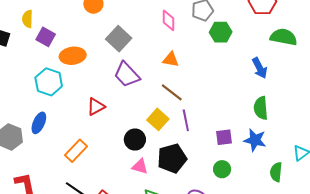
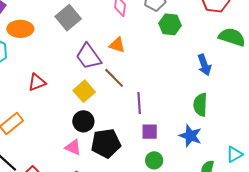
purple trapezoid: (127, 75) -> (88, 56), moved
yellow square: (158, 119) -> (84, 91), moved
purple line: (186, 120) -> (139, 103), moved
purple square: (224, 137) -> (150, 132), moved
black circle: (135, 140) -> (83, 121), moved

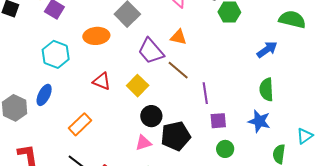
orange ellipse: (20, 29) -> (96, 36), moved
blue arrow: (204, 65) -> (267, 49), turned -100
red triangle: (37, 82) -> (102, 81), turned 48
yellow square: (84, 91) -> (138, 86), moved
pink triangle: (73, 147) -> (143, 143), turned -36

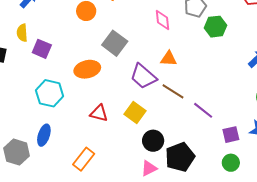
purple line: (205, 93) -> (203, 110), turned -35
purple square: (218, 121) -> (231, 135), moved

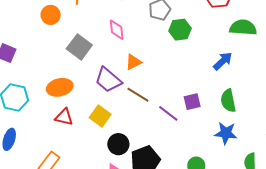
pink diamond: (163, 20) -> (117, 30), moved
orange triangle: (169, 59) -> (133, 62), turned -30
orange ellipse: (87, 69) -> (60, 87), moved
purple square: (231, 135) -> (192, 102), moved

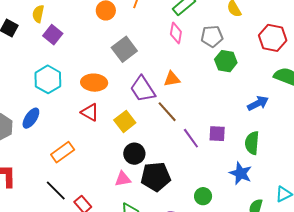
pink diamond: (117, 30) -> (176, 33), moved

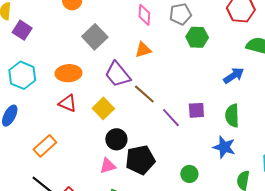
orange triangle: (172, 79) -> (143, 50), moved

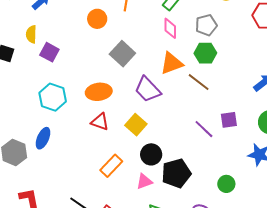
green hexagon: (197, 37) -> (205, 53), moved
orange triangle: (143, 50) -> (171, 63), size x1.4
brown line: (144, 94) -> (199, 82), moved
orange rectangle: (45, 146) -> (111, 166), moved

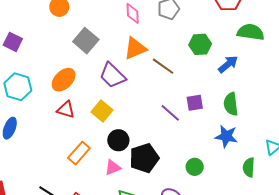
green hexagon: (205, 53) -> (200, 44), moved
orange ellipse: (99, 92) -> (64, 80), turned -35

